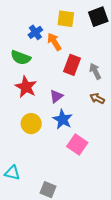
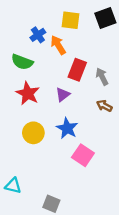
purple triangle: (56, 96) -> (63, 95), moved

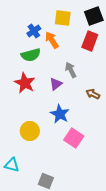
green semicircle: (22, 62) -> (31, 55), moved, turned -36
red rectangle: (77, 70) -> (90, 41), moved
gray arrow: (102, 77) -> (71, 70), moved
yellow circle: (33, 133) -> (30, 131), moved

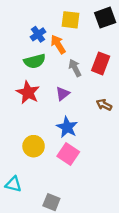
red rectangle: (90, 41) -> (101, 63), moved
gray arrow: (71, 70) -> (75, 68), moved
pink square: (74, 138) -> (68, 154), moved

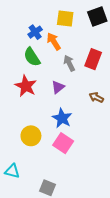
green semicircle: (35, 61) -> (32, 57), turned 72

